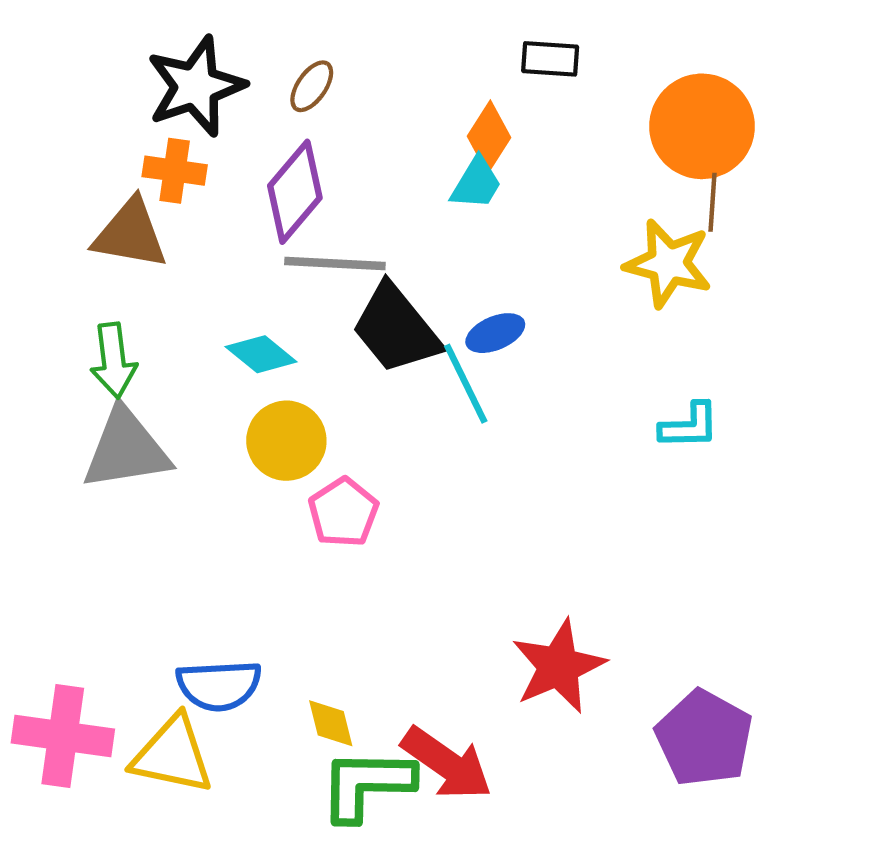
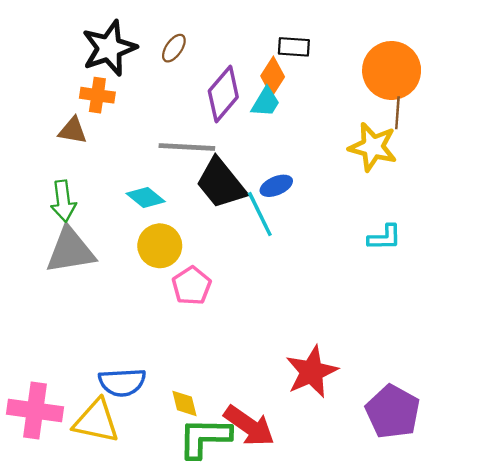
black rectangle: (550, 59) -> (294, 47), moved
purple diamond: (295, 192) -> (223, 94), moved
brown triangle: (130, 234) -> (73, 130), size x0.7

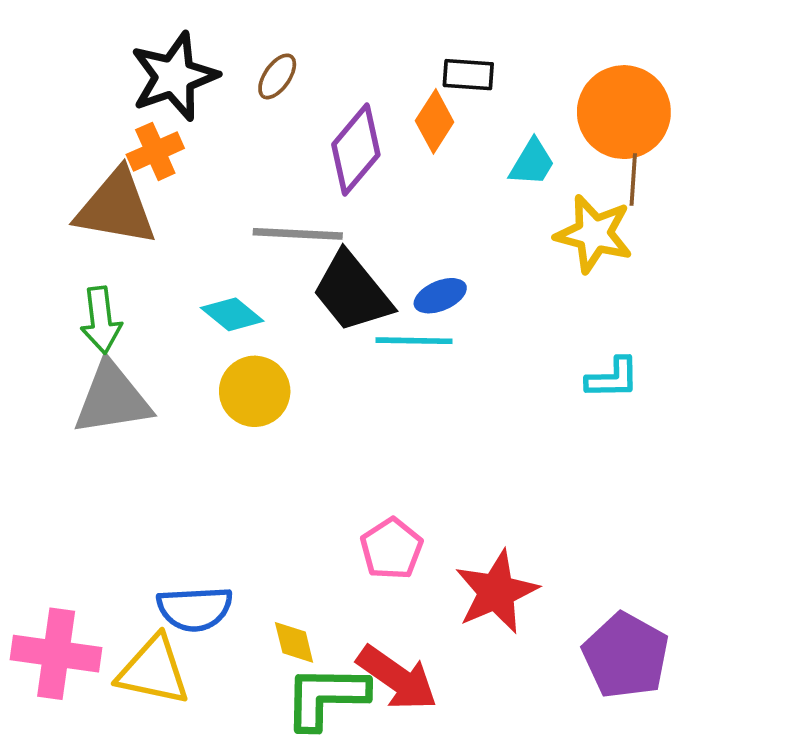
orange cross: (97, 95) -> (155, 151), turned -32
cyan trapezoid: (266, 102) -> (532, 163), moved
brown triangle: (73, 130) -> (116, 208), size x1.8
cyan line: (260, 214) -> (414, 341), turned -63
pink pentagon: (192, 286) -> (391, 549), moved

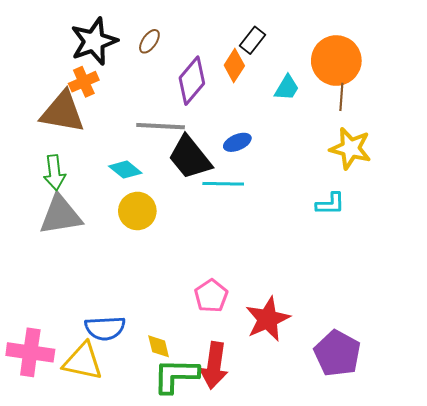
black rectangle: (468, 75) -> (252, 40), turned -56
yellow star: (594, 234) -> (350, 148), moved
blue ellipse: (440, 296) -> (237, 142), moved
red arrow: (397, 678) -> (214, 365), turned 63

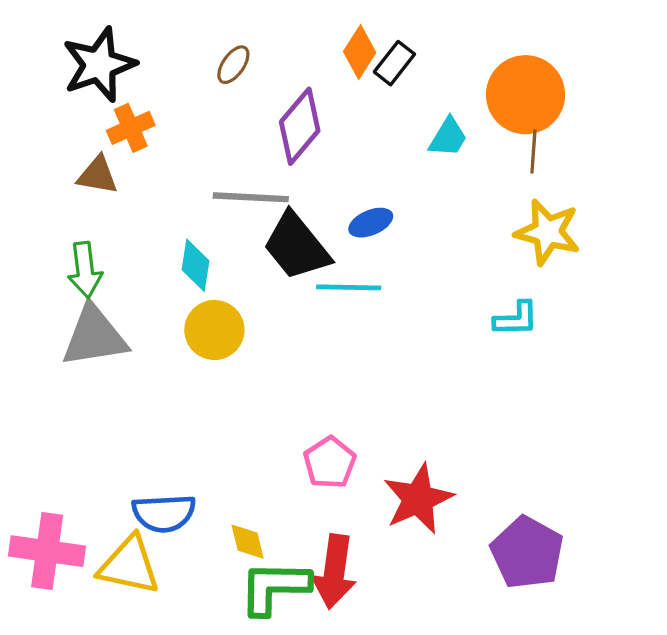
black star: (94, 41) -> (99, 65), moved
orange diamond: (234, 66) -> (360, 52), moved
brown triangle: (63, 112) -> (98, 175), size x0.6
cyan diamond: (125, 170) -> (195, 265), turned 60

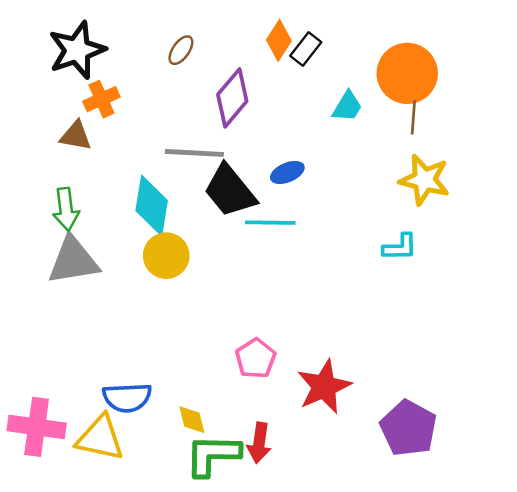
cyan diamond: (195, 265) -> (152, 206), size x1.5
red arrow: (334, 572) -> (259, 443), size x0.7

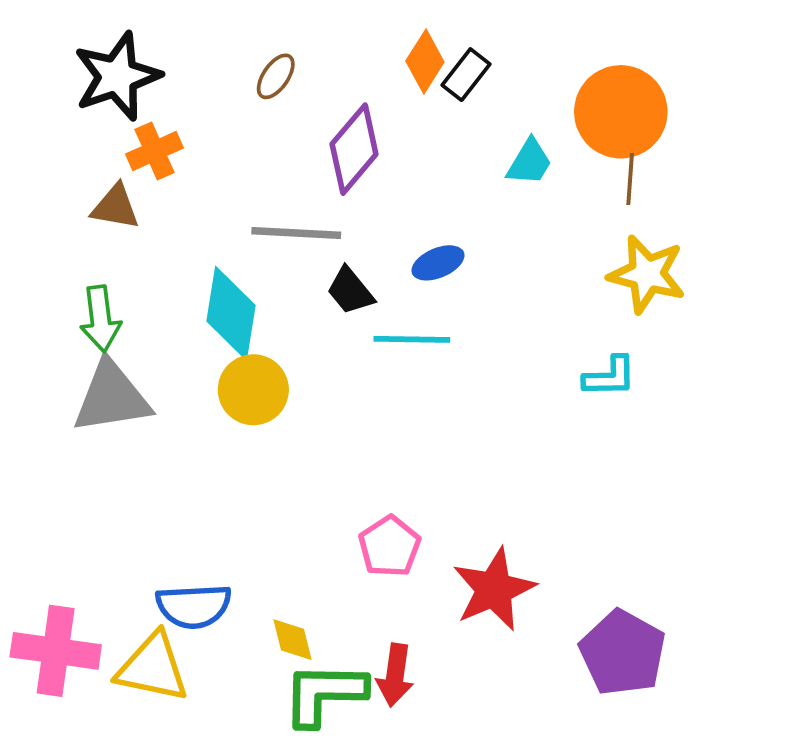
black trapezoid: (230, 191) -> (350, 291), size x0.6

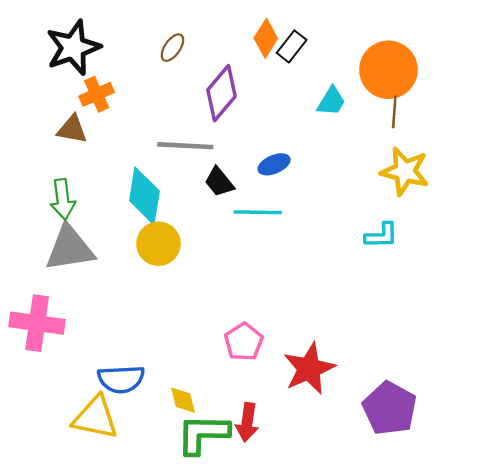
pink cross: (56, 651) -> (37, 323), moved

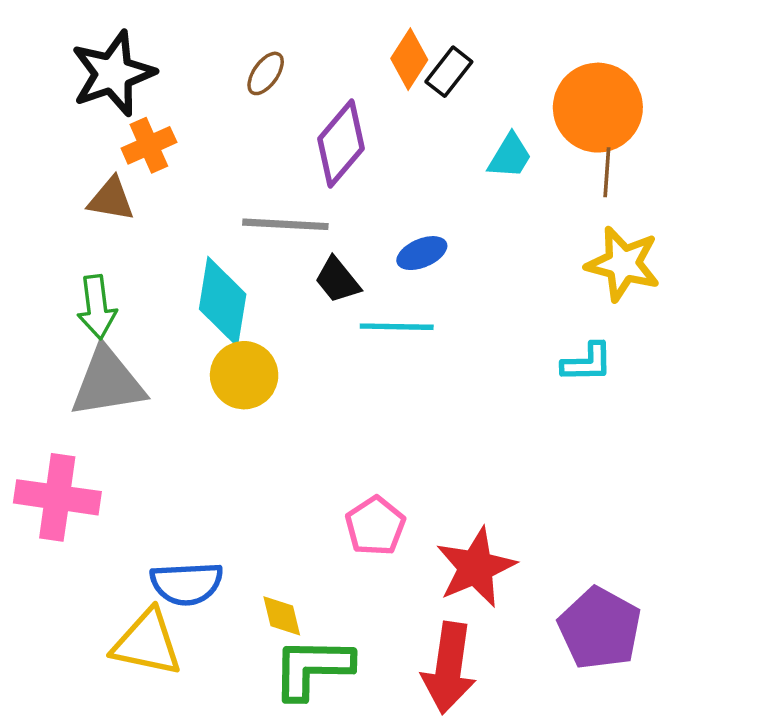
red arrow: (247, 422) -> (449, 668), moved, size x1.5

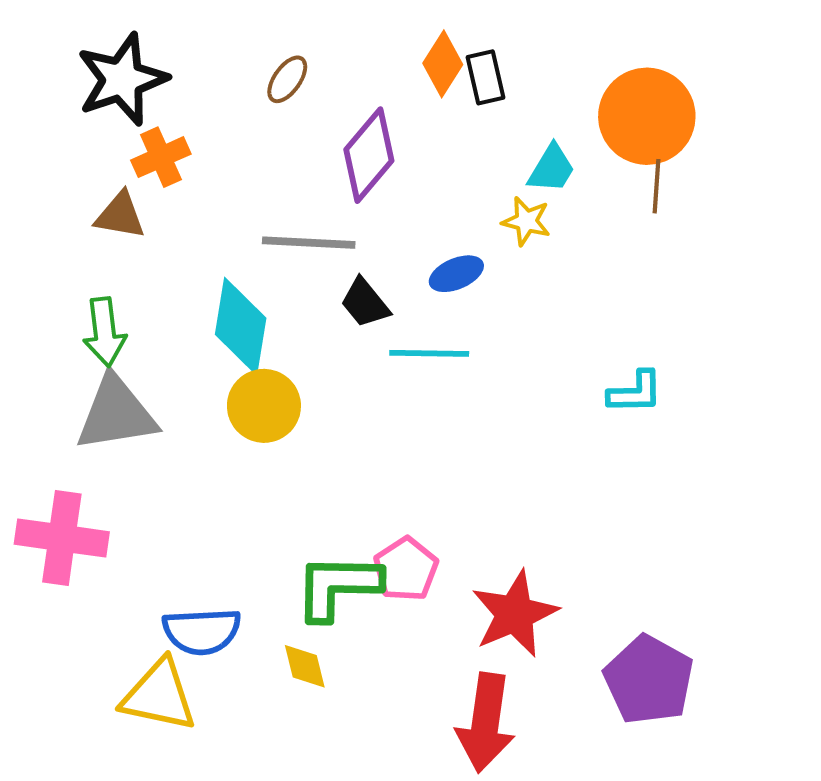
black rectangle: (449, 72) -> (485, 77), turned -51
yellow star: (623, 264) -> (526, 221), moved, size x0.6
green L-shape: (312, 668) -> (338, 587), moved

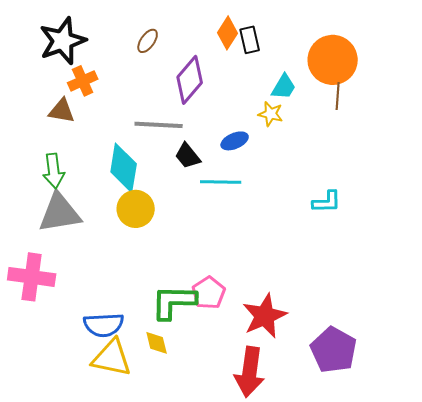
yellow triangle: (159, 695) -> (112, 358), moved

